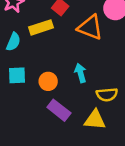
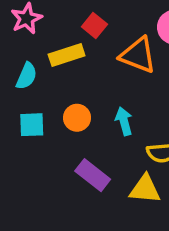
orange circle: (48, 81) -> (77, 118), moved

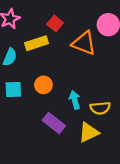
cyan arrow: (124, 121) -> (75, 100), moved
yellow triangle: (145, 189) -> (89, 132), turned -30

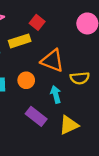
orange triangle: (84, 43) -> (52, 61), moved
yellow semicircle: (100, 108) -> (80, 78), moved

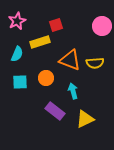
red square: (37, 22) -> (56, 25), turned 32
yellow semicircle: (80, 78) -> (95, 63), moved

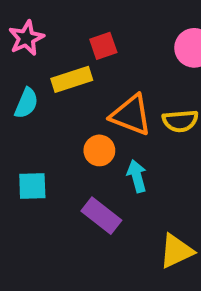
orange circle: (46, 78) -> (99, 150), moved
cyan square: (20, 82) -> (32, 186), moved
yellow triangle: (85, 119) -> (176, 251), moved

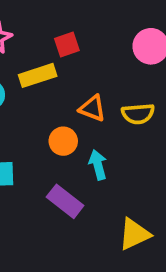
orange triangle: (131, 115) -> (92, 108), size x0.7

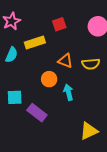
red square: (67, 44) -> (59, 24), moved
purple rectangle: (65, 201) -> (37, 113), moved

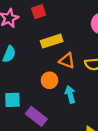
red square: (59, 24) -> (39, 12), moved
yellow rectangle: (35, 43) -> (52, 41), moved

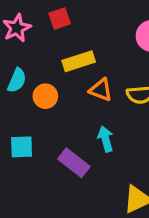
orange circle: (50, 80) -> (45, 96), moved
purple rectangle: (36, 116) -> (74, 163), moved

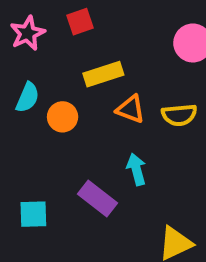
cyan square: (22, 147) -> (33, 214), moved

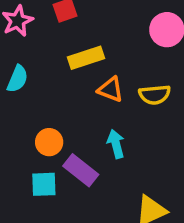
orange circle: (63, 117) -> (49, 142), moved
cyan square: (33, 214) -> (44, 184), moved

